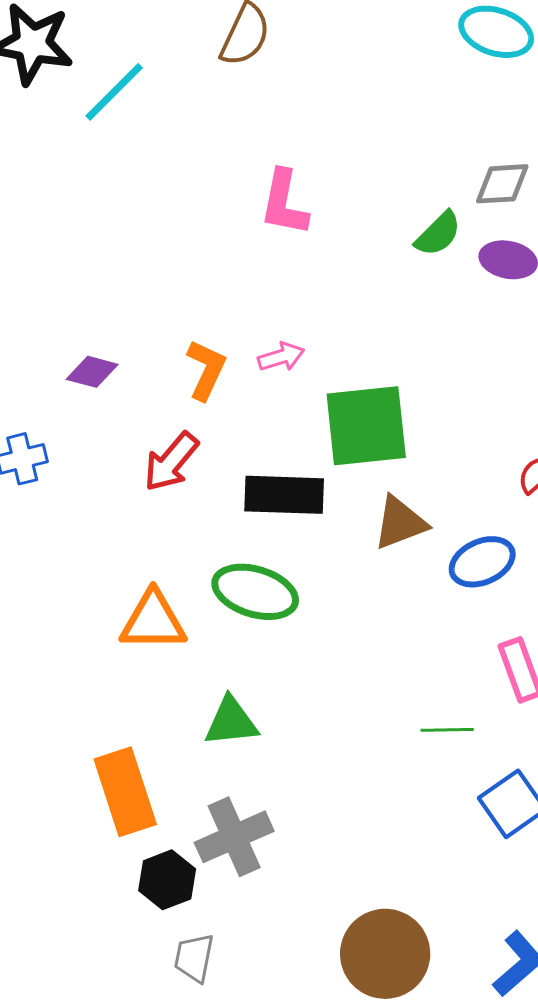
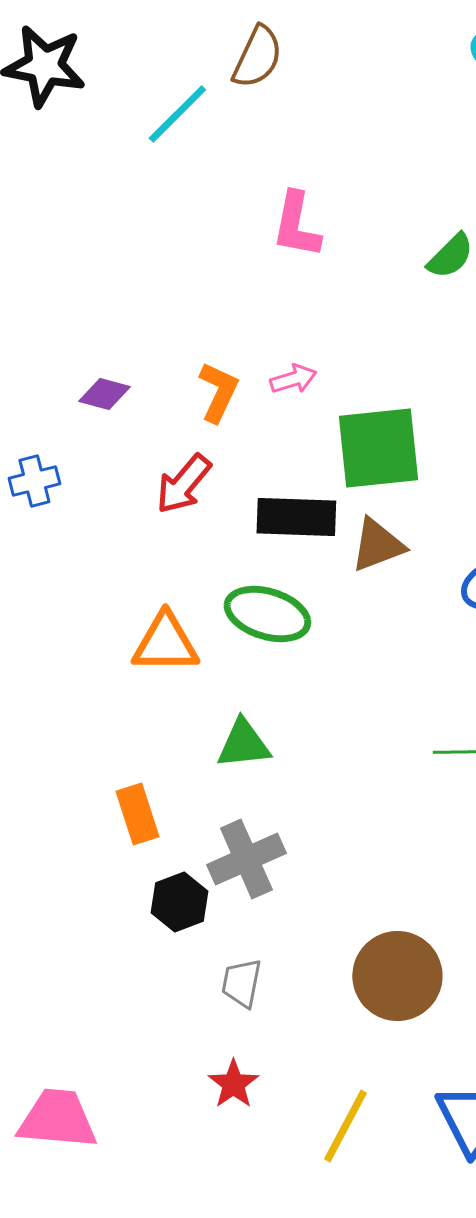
cyan line: (114, 92) -> (177, 114), moved
brown triangle: (400, 523) -> (377, 545), moved
orange rectangle: (125, 792) -> (137, 814), size x0.7
gray trapezoid: (194, 958) -> (241, 983), moved

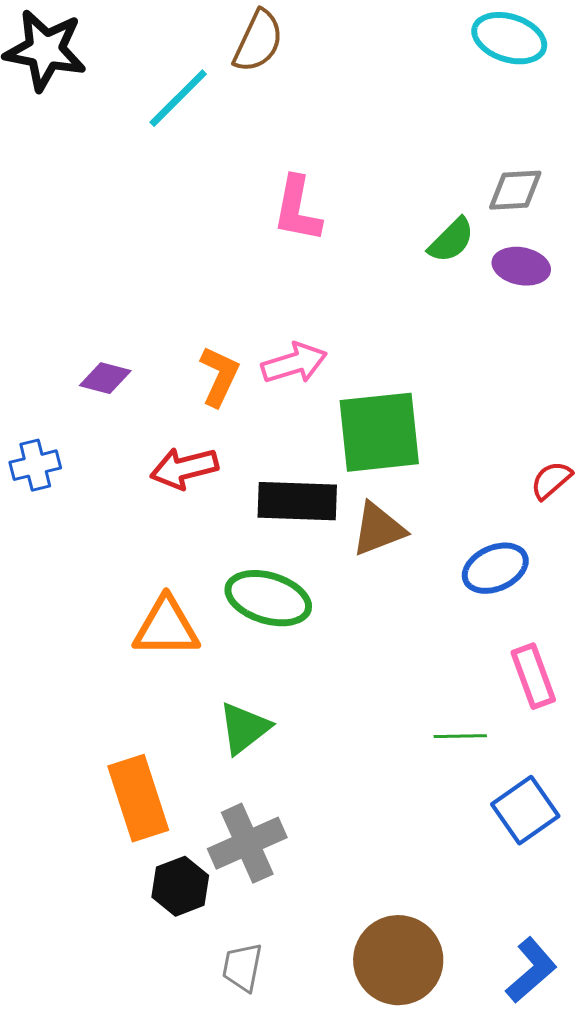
pink arrow: (293, 379) -> (294, 363), size x1.4
red arrow: (183, 484) -> (184, 468), turned 36
green triangle: (243, 744) -> (244, 728), turned -32
orange rectangle: (137, 814) -> (138, 798), size x1.4

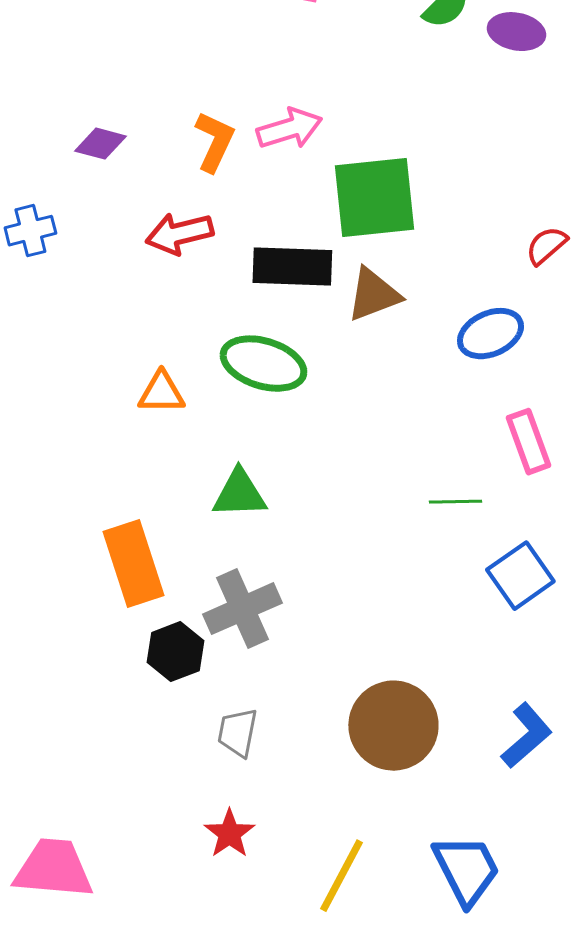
orange triangle: (166, 627) -> (161, 393), size x0.7
green triangle: (244, 728) -> (239, 494), turned 36

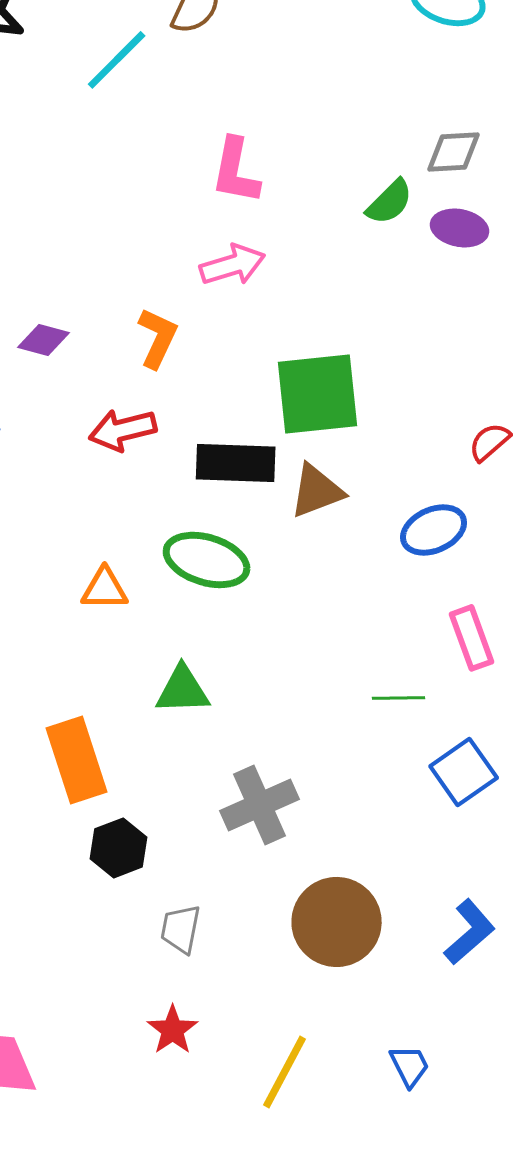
pink arrow: (289, 129) -> (233, 265), moved
gray cross: (242, 609) -> (260, 805), moved
blue trapezoid: (466, 870) -> (410, 1066), size x0.6

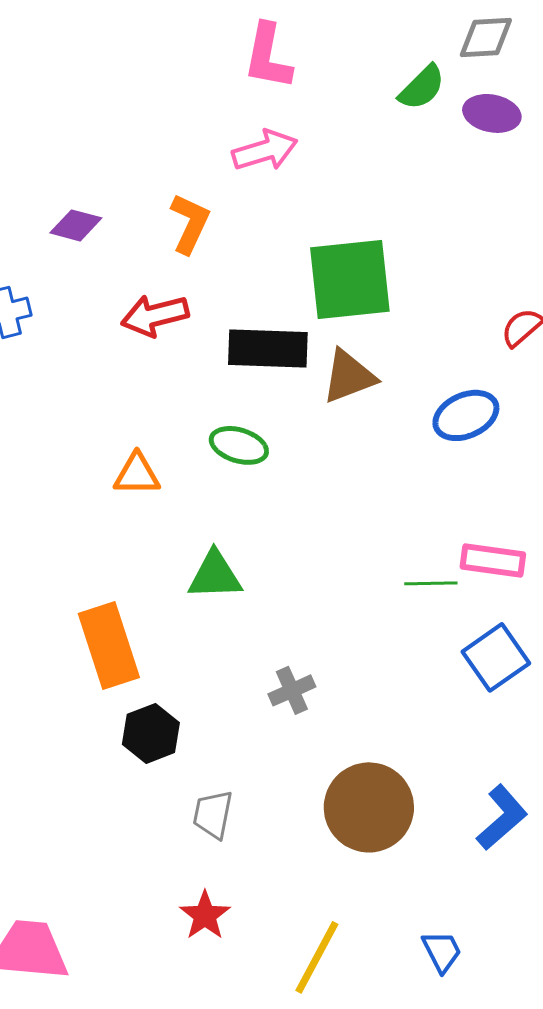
green ellipse: (207, 560) -> (239, 445), size x0.7
pink rectangle: (472, 638) -> (493, 560), moved, turned -62
gray cross: (260, 805) -> (292, 690), size x0.6

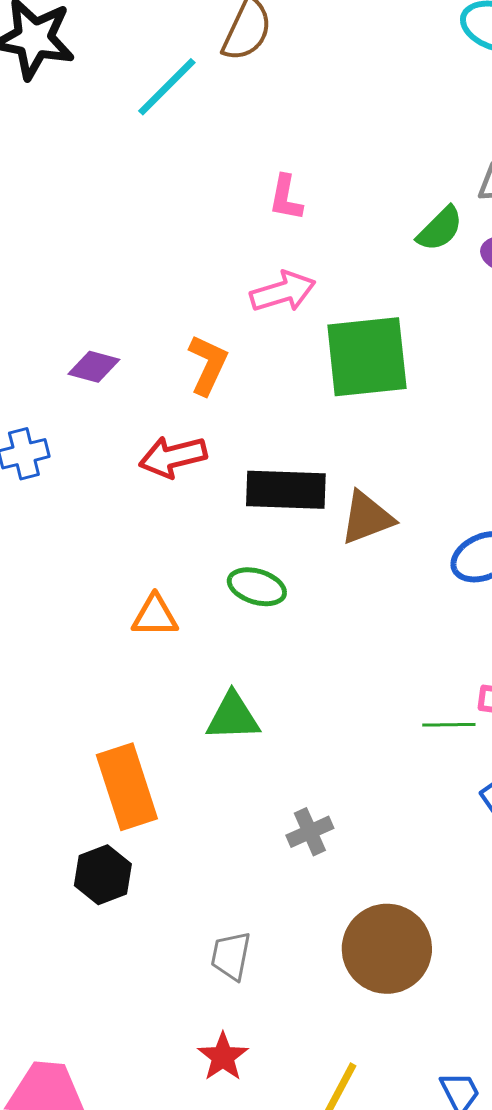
pink L-shape: (268, 56) -> (286, 198), size x0.7
green square: (350, 279) -> (367, 357), moved
black hexagon: (151, 733) -> (103, 875), moved

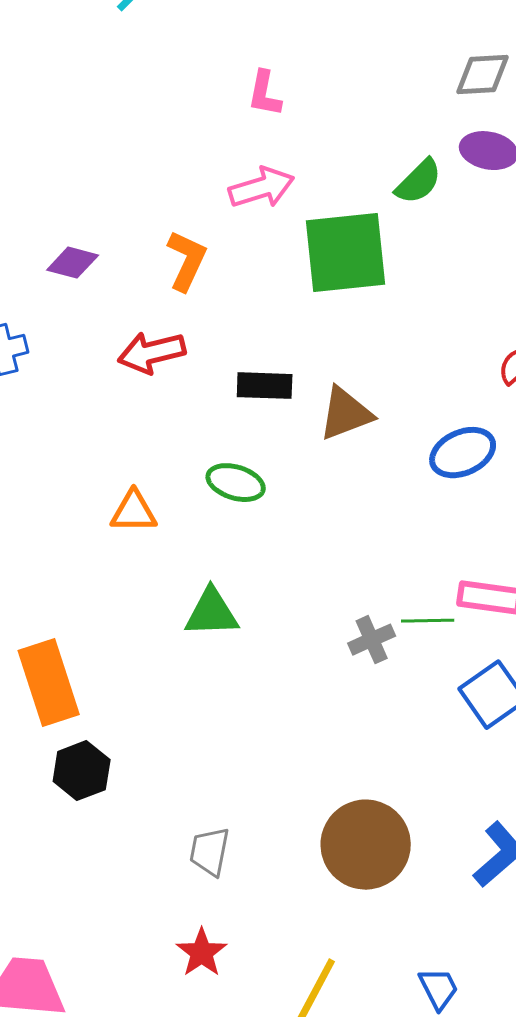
green semicircle: (440, 229) -> (419, 182), moved
black rectangle: (286, 490) -> (265, 386), size x0.7
orange rectangle: (127, 787) -> (49, 683), moved
gray cross: (310, 832) -> (372, 640), moved

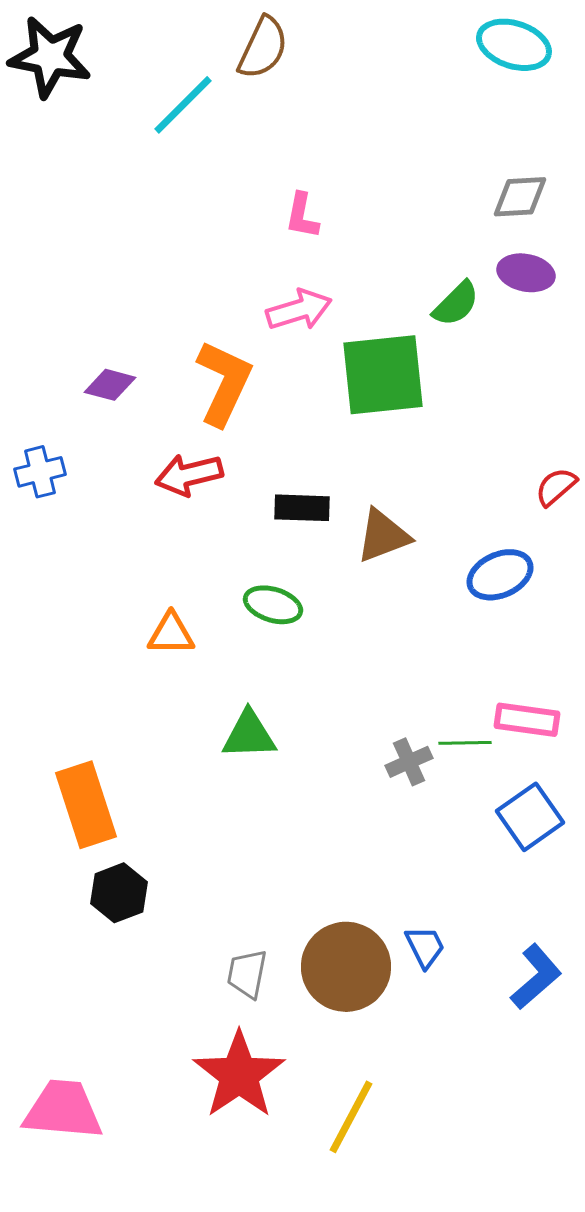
orange L-shape: (187, 261) -> (224, 383), size x1.4
brown circle: (366, 845) -> (346, 967), moved
red star: (202, 953) -> (239, 1075), size x1.8
blue trapezoid: (439, 989) -> (425, 947), moved

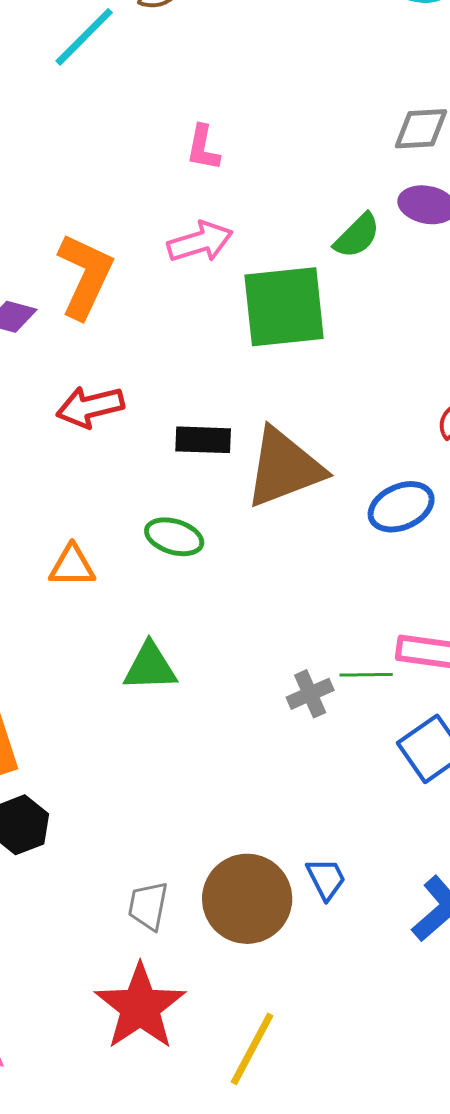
orange L-shape: (224, 383) -> (85, 276), moved
brown triangle: (383, 536) -> (284, 468), size x1.5

